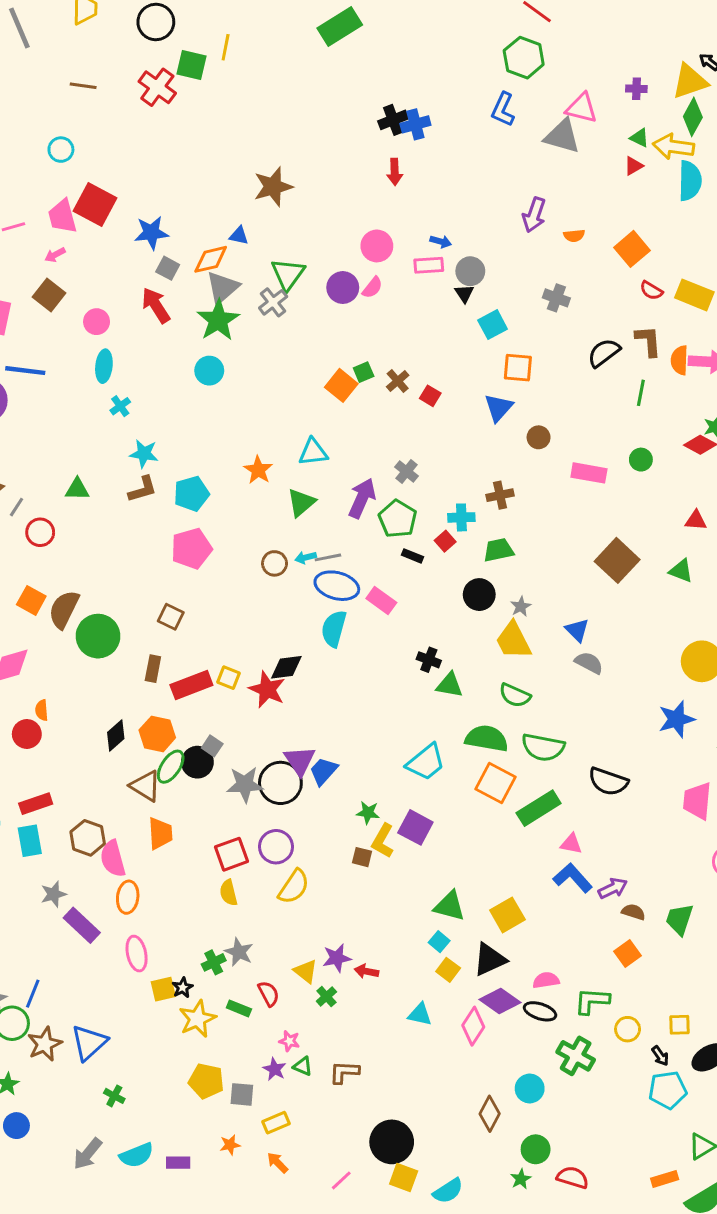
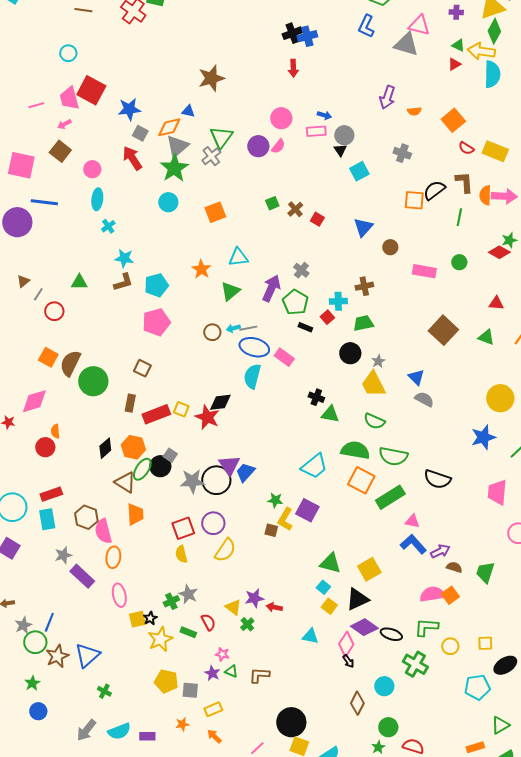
orange square: (518, 368) -> (414, 200), moved
orange square: (341, 385) -> (215, 212), moved, turned 30
pink semicircle: (546, 980) -> (432, 594), moved, size x1.4
black arrow: (660, 1056) -> (348, 661), moved

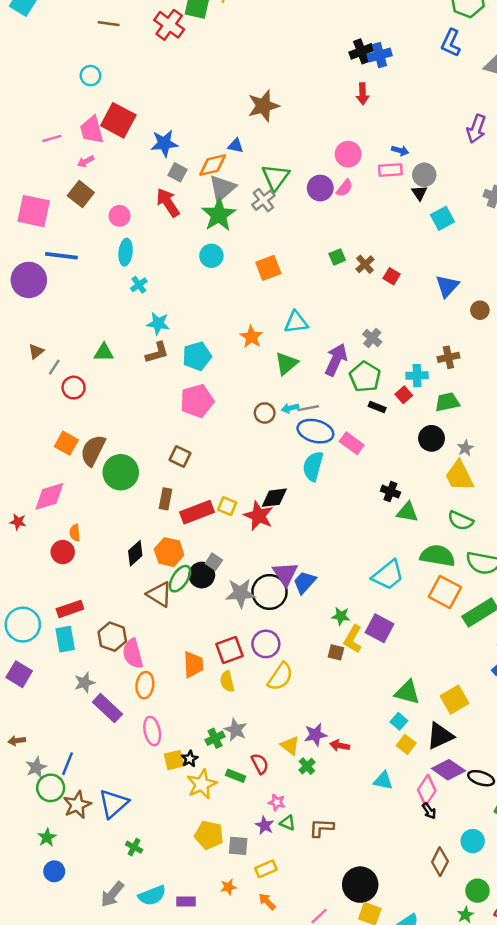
orange trapezoid: (135, 514) -> (193, 665), moved

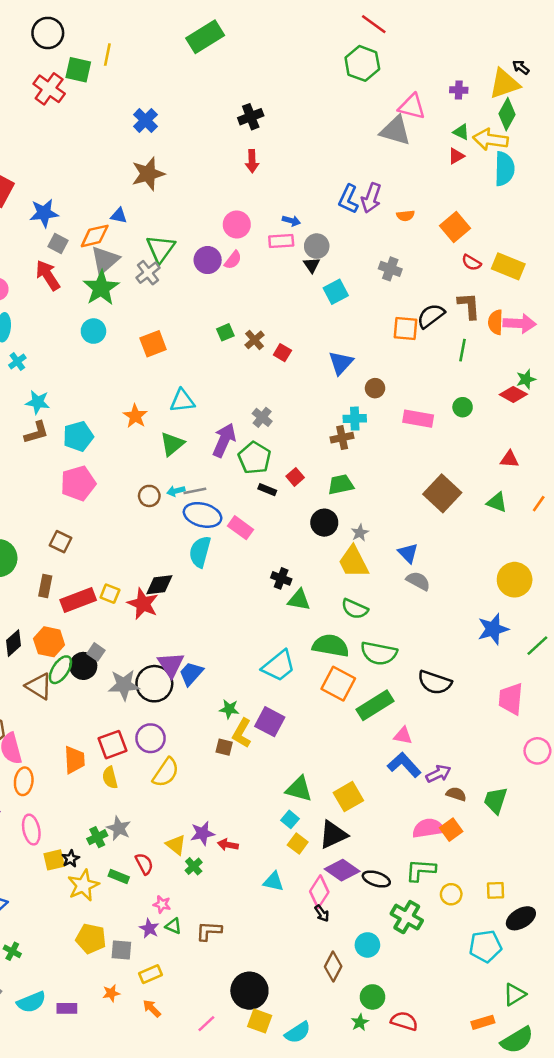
blue L-shape: (451, 43) -> (348, 199), moved
blue cross: (380, 55) -> (145, 120), moved, turned -30
cyan cross: (417, 375) -> (355, 419), moved

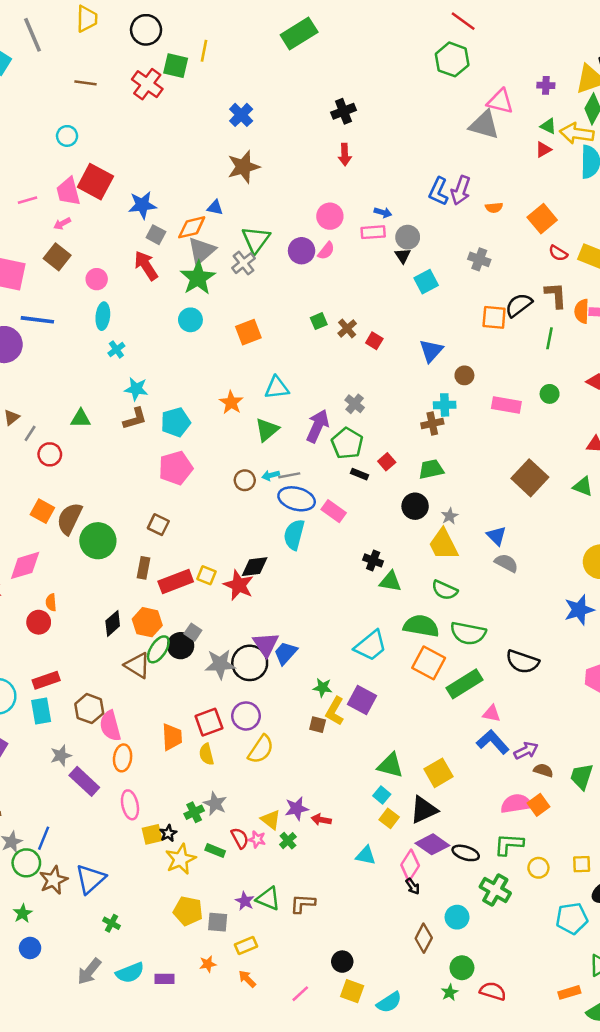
pink star: (162, 904) -> (257, 839), moved
green triangle: (173, 926) -> (268, 899), size x1.5
black circle: (249, 991) -> (342, 962), size x0.6

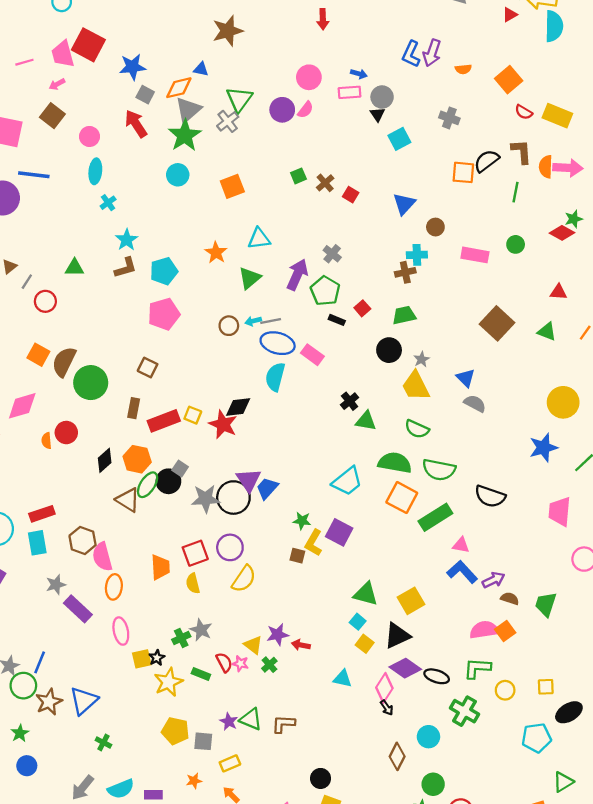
cyan star: (136, 389) -> (127, 240), turned 30
black cross: (373, 560) -> (350, 401), turned 30
red circle: (39, 622) -> (66, 433), moved

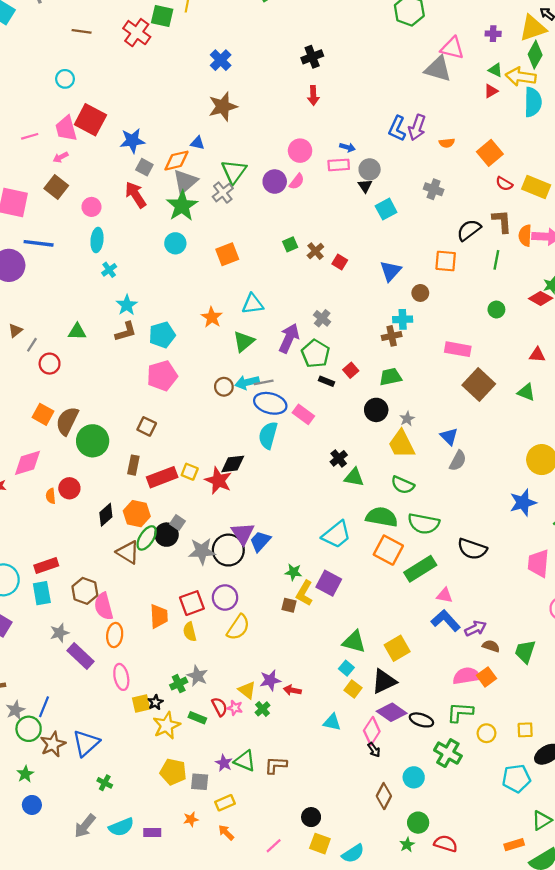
orange square: (463, 172) -> (446, 261), moved
pink rectangle: (475, 255) -> (458, 349), moved
cyan arrow: (253, 321) -> (247, 382), size x1.5
gray semicircle: (475, 403) -> (458, 461), turned 90

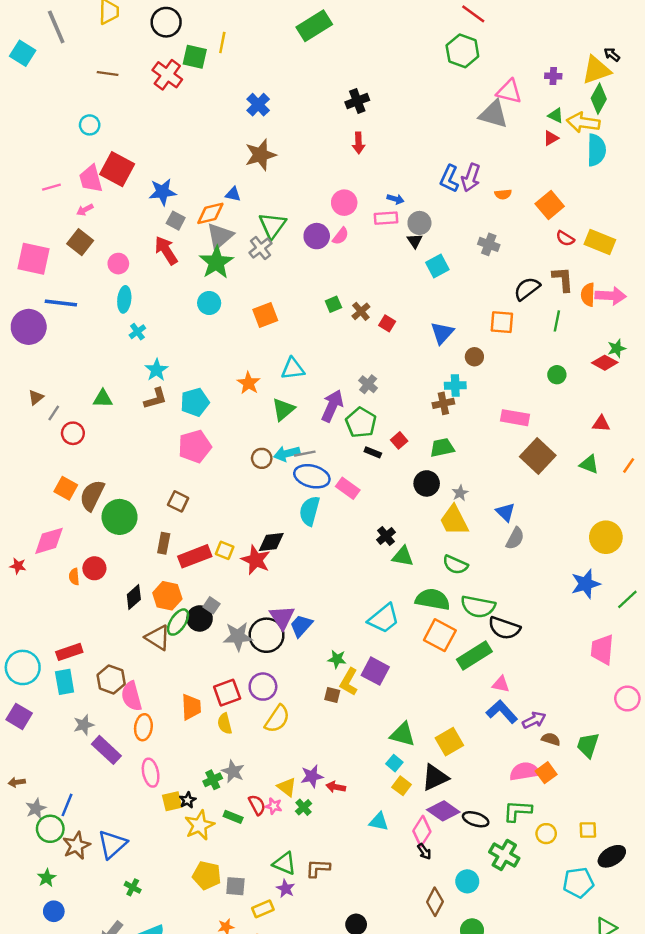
black semicircle: (472, 549) -> (504, 628), moved
purple star: (224, 763) -> (286, 889), moved

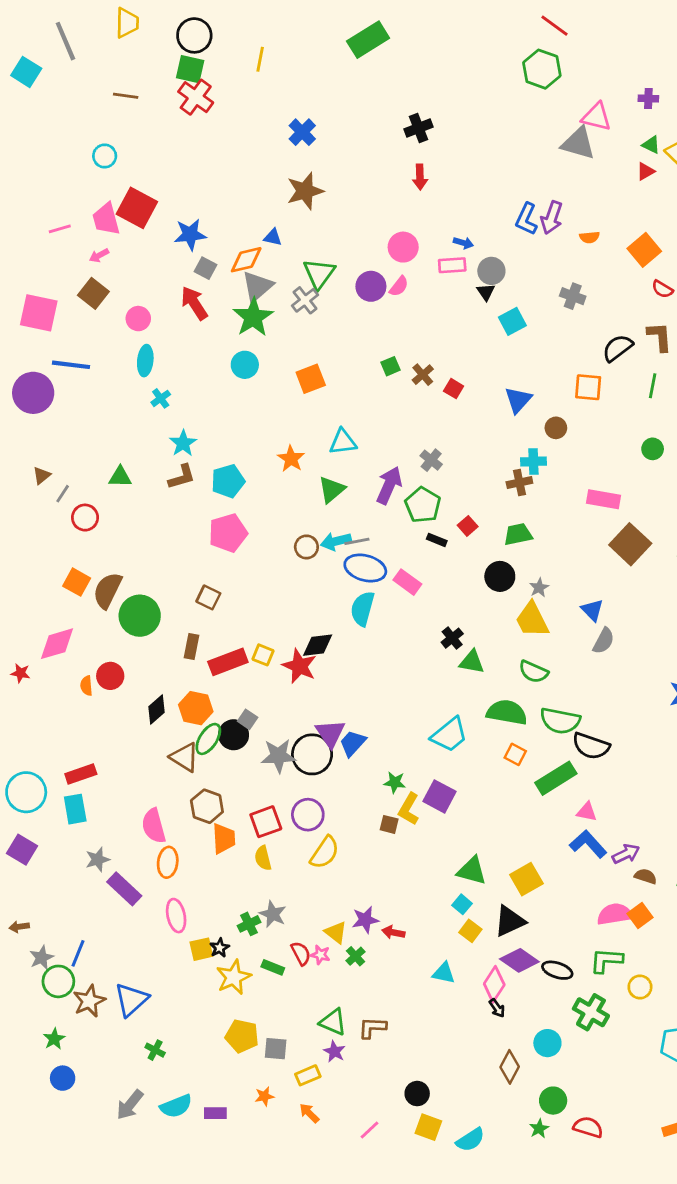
green square: (195, 57) -> (190, 69), moved
orange square: (440, 635) -> (515, 754), size x0.6
brown hexagon: (111, 679) -> (207, 806), moved

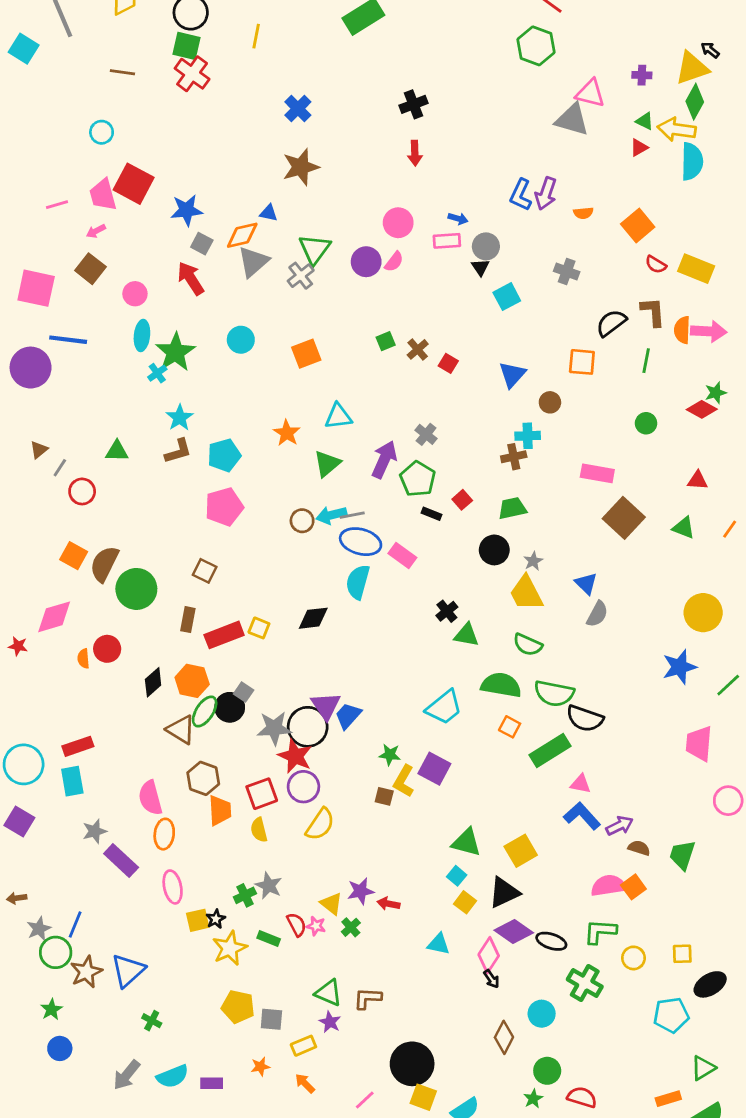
green star: (253, 317) -> (175, 352), moved
red star: (299, 666) -> (295, 756), moved
black circle: (417, 1094) -> (412, 1064), size x1.8

